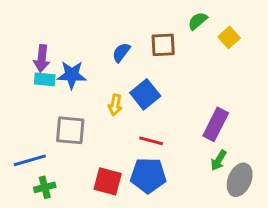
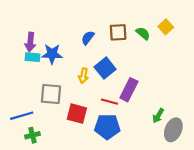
green semicircle: (198, 21) -> (143, 33), moved, turned 80
purple rectangle: (216, 124) -> (129, 90), moved
red square: (108, 181) -> (77, 114), moved

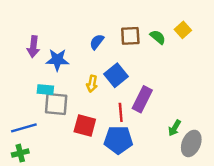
cyan rectangle: (33, 57) -> (45, 90), moved
red line: (109, 102) -> (121, 112), turned 70
green cross: (33, 135) -> (20, 153), moved

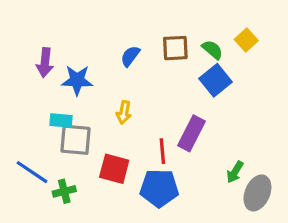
blue square: (116, 75) -> (216, 80), moved
blue line: (24, 128) -> (32, 172), turned 50
green cross: (20, 153) -> (64, 191), moved

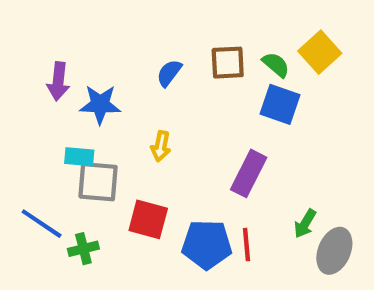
yellow square: (246, 40) -> (320, 52), size x1.4
blue square: (216, 80) -> (280, 104), turned -32
red line: (162, 151) -> (247, 245), moved

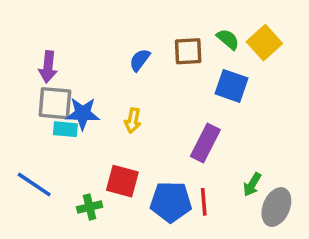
green semicircle: (276, 65) -> (228, 39), moved
blue star: (100, 104) -> (83, 114), moved
gray square: (98, 182) -> (55, 103), moved
green cross: (83, 249) -> (90, 207), moved

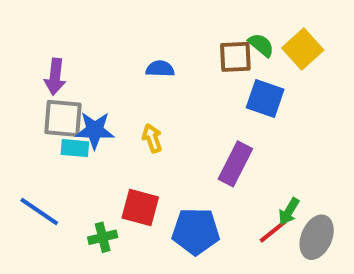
brown square: (188, 51) -> (235, 57), moved
blue semicircle: (140, 60) -> (160, 69), turned 55
yellow arrow: (133, 121) -> (152, 138), turned 150
red line: (204, 202) -> (273, 231), moved, turned 56

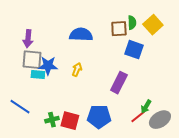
green semicircle: (261, 45) -> (132, 23), turned 48
blue semicircle: (160, 69) -> (81, 35), size x1.6
yellow arrow: (152, 138) -> (77, 70), turned 40
red square: (140, 207) -> (70, 121), moved
gray ellipse: (317, 237) -> (160, 120), turned 35

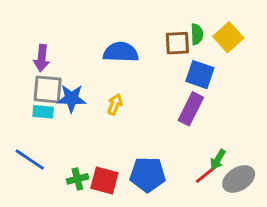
cyan rectangle: (38, 75) -> (43, 112), moved
purple rectangle: (119, 83) -> (191, 109), moved

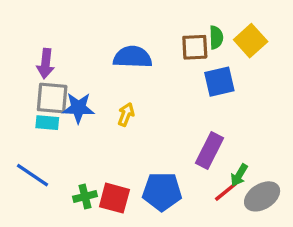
blue square: (200, 75) -> (219, 82), turned -32
purple rectangle: (191, 109) -> (210, 151), moved

